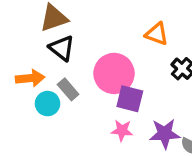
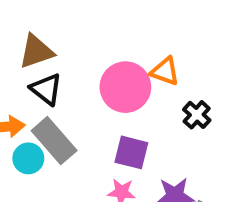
pink circle: (114, 73) -> (125, 87), moved
gray rectangle: (68, 89) -> (54, 141), size x1.6

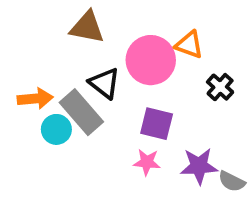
brown triangle: (36, 51) -> (87, 27), moved, turned 30
black triangle: (46, 89) -> (105, 83), moved

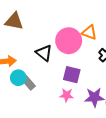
brown triangle: (87, 27) -> (14, 21), moved
gray rectangle: (81, 112) -> (29, 83), moved, size x0.6

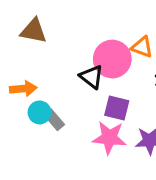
black triangle: (44, 53) -> (92, 77), moved
pink star: (67, 95) -> (109, 138), size x1.6

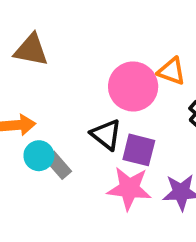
black triangle: (92, 77) -> (106, 135), moved

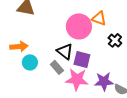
gray rectangle: (58, 165) -> (57, 67), moved

